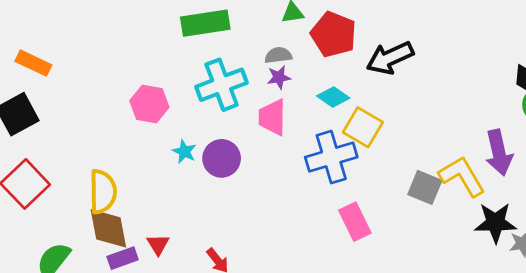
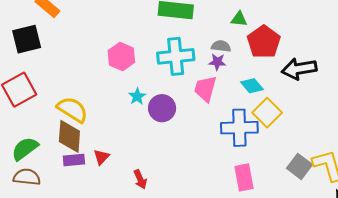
yellow semicircle: (103, 192) -> (72, 110), turned -72

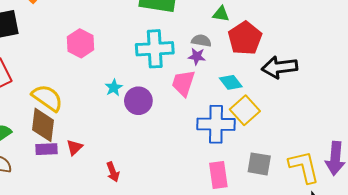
pink hexagon: (121, 57) -> (81, 43), moved
gray square: (300, 166) -> (259, 164), moved, turned -30

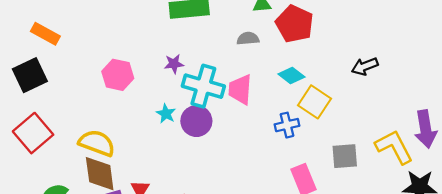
cyan cross: (155, 49) -> (203, 86), moved, turned 33
purple star: (197, 56) -> (174, 64), moved
black arrow: (279, 67) -> (365, 66), moved, size x0.7
blue cross: (216, 124) -> (287, 125), size x0.6

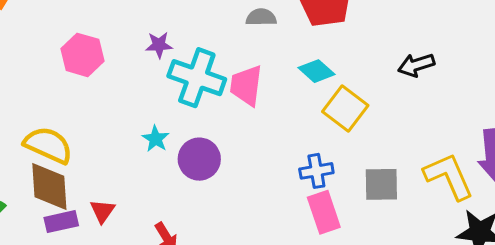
cyan star: (166, 114) -> (156, 139), moved
purple circle: (196, 121) -> (199, 159), moved
blue cross: (287, 125) -> (316, 171), moved

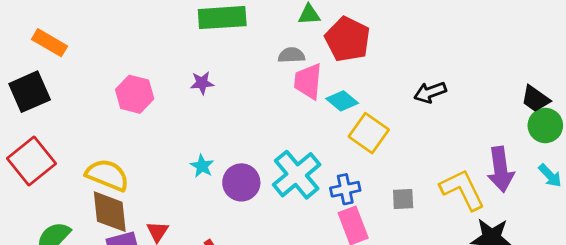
cyan cross: (197, 78) -> (297, 175), moved, turned 33
pink trapezoid: (246, 85) -> (308, 81), moved
gray square: (381, 184) -> (403, 199), size x0.7

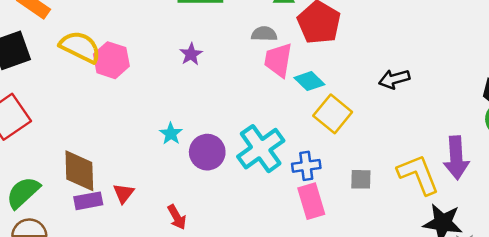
purple star: (202, 83) -> (191, 54), moved, turned -30
yellow semicircle: (107, 175) -> (80, 47), moved

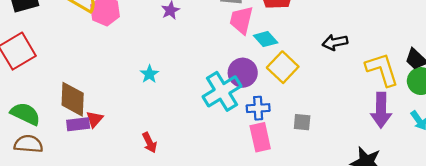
purple circle: (207, 152) -> (243, 73), moved
yellow L-shape: (418, 174) -> (382, 69), moved
green semicircle: (23, 193) -> (25, 114), turned 64
red triangle: (123, 193) -> (95, 119), moved

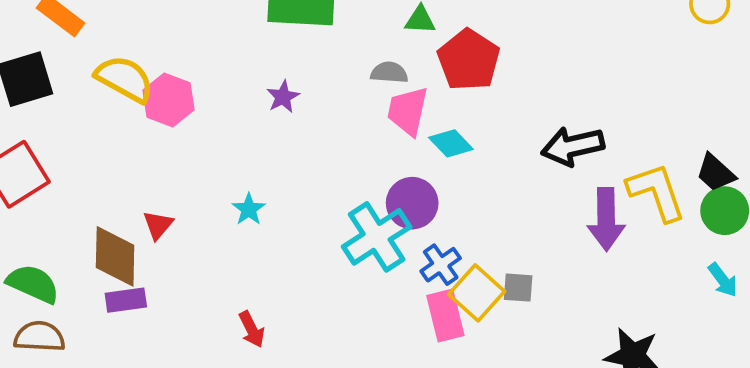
black arrow: (335, 42) -> (573, 146), size x1.4
yellow square: (283, 67) -> (477, 293), moved
blue cross: (258, 108) -> (441, 265), turned -30
purple arrow: (381, 110) -> (606, 219), moved
red triangle: (95, 119) -> (158, 225), moved

